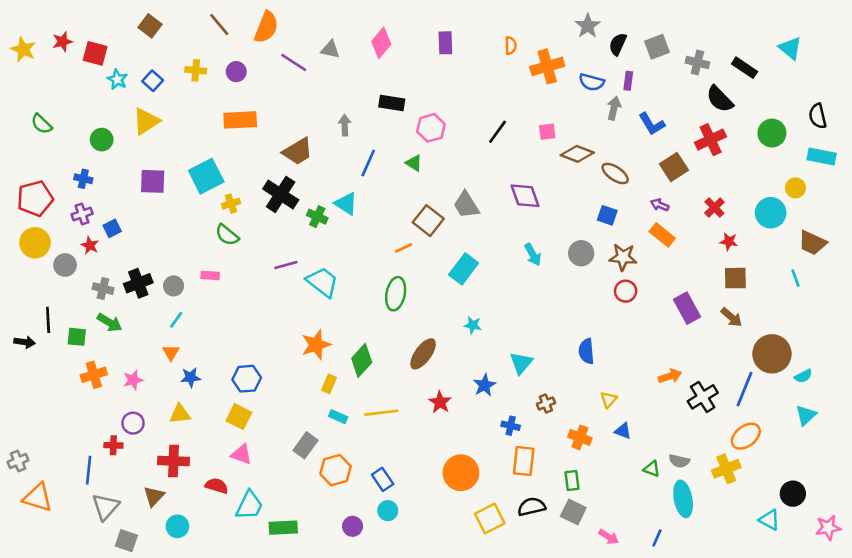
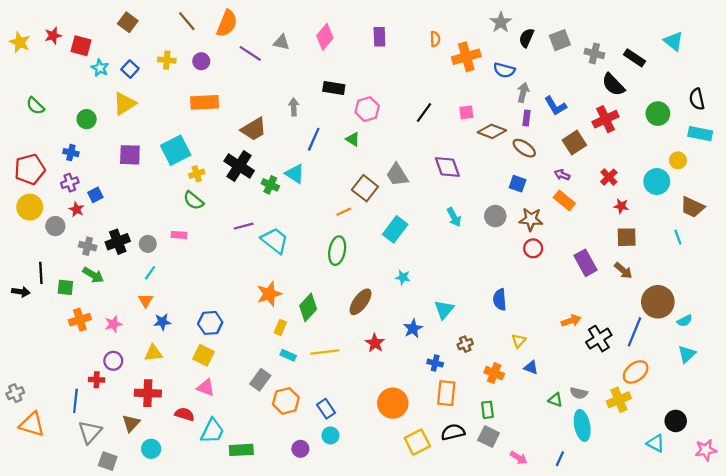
purple rectangle: (628, 81) -> (526, 118), moved

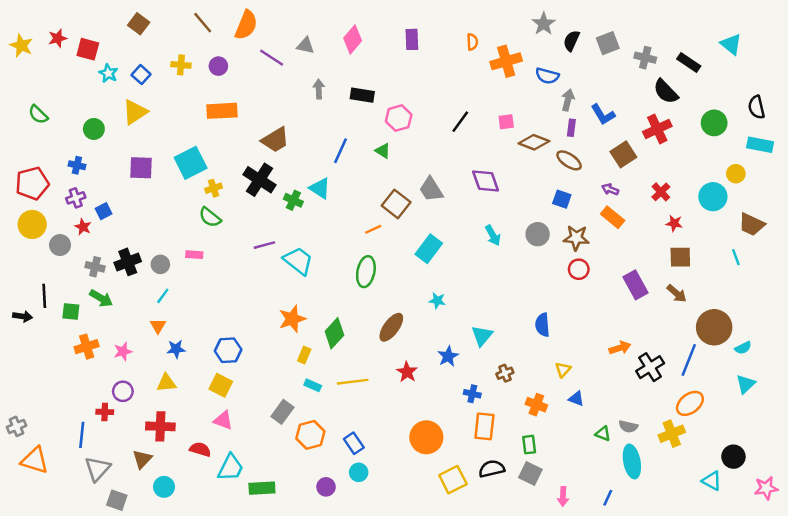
gray arrow: (294, 107) -> (319, 89), moved
pink arrow: (519, 458) -> (563, 497), turned 60

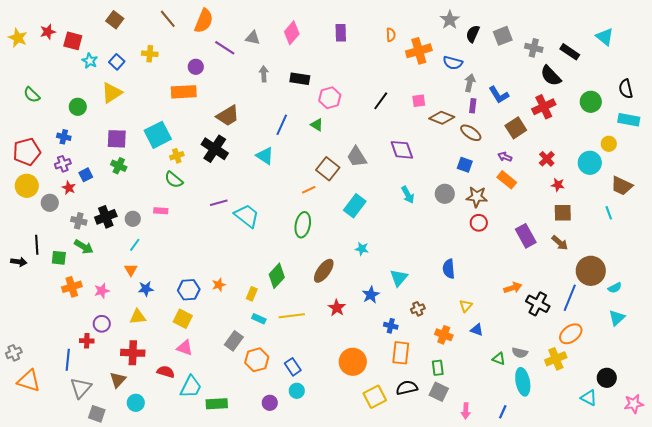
purple circle: (218, 66) -> (196, 67), moved
green cross: (293, 200) -> (119, 166), moved
orange star: (292, 319) -> (219, 285), moved, size x0.6
black cross: (650, 367) -> (538, 304), turned -30

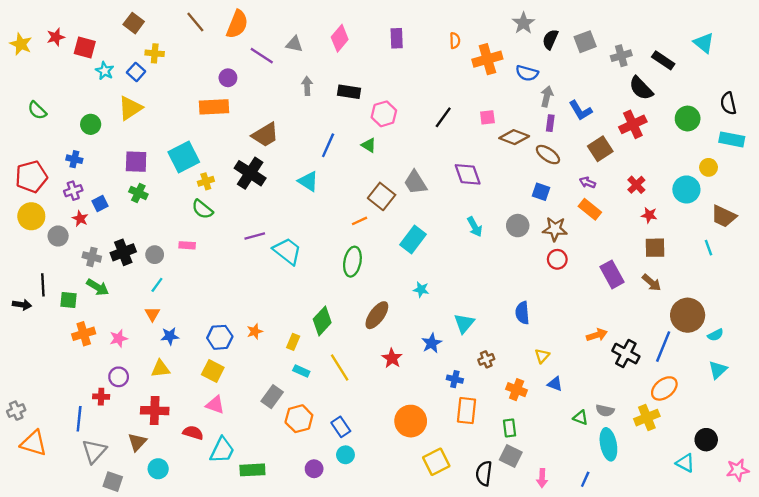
gray cross: (534, 48) -> (621, 56), turned -30
yellow cross: (150, 54) -> (155, 53), moved
yellow line: (292, 316) -> (340, 368), turned 65
black semicircle: (407, 388) -> (484, 473), moved, turned -70

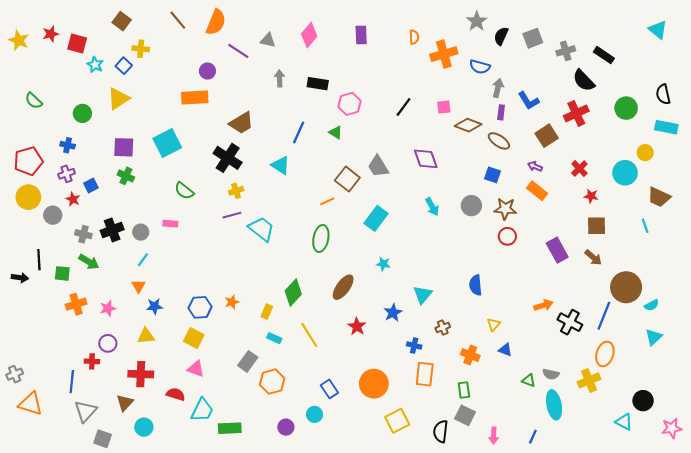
cyan triangle: (704, 43) -> (658, 30), moved
yellow cross: (206, 181) -> (236, 191), moved
orange ellipse: (664, 388) -> (605, 354), turned -35
blue rectangle: (341, 427) -> (329, 389), moved

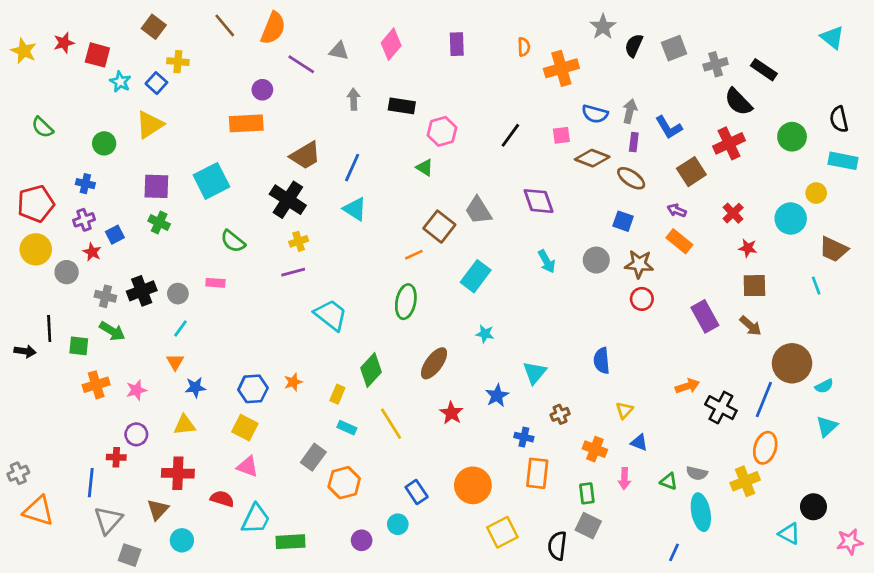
blue semicircle: (480, 67) -> (595, 114), moved
blue line: (299, 132) -> (352, 168), moved
cyan trapezoid: (262, 229) -> (331, 315), moved
pink arrow: (494, 436) -> (624, 479), moved

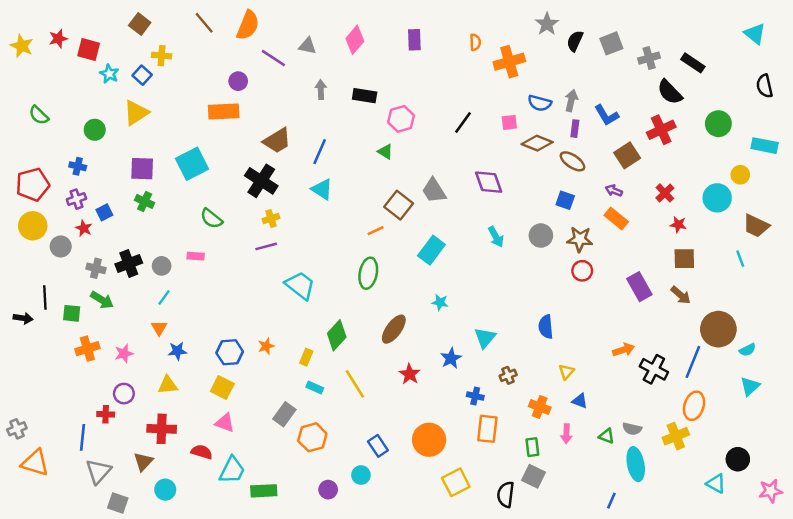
black semicircle: (839, 119) -> (765, 86), moved

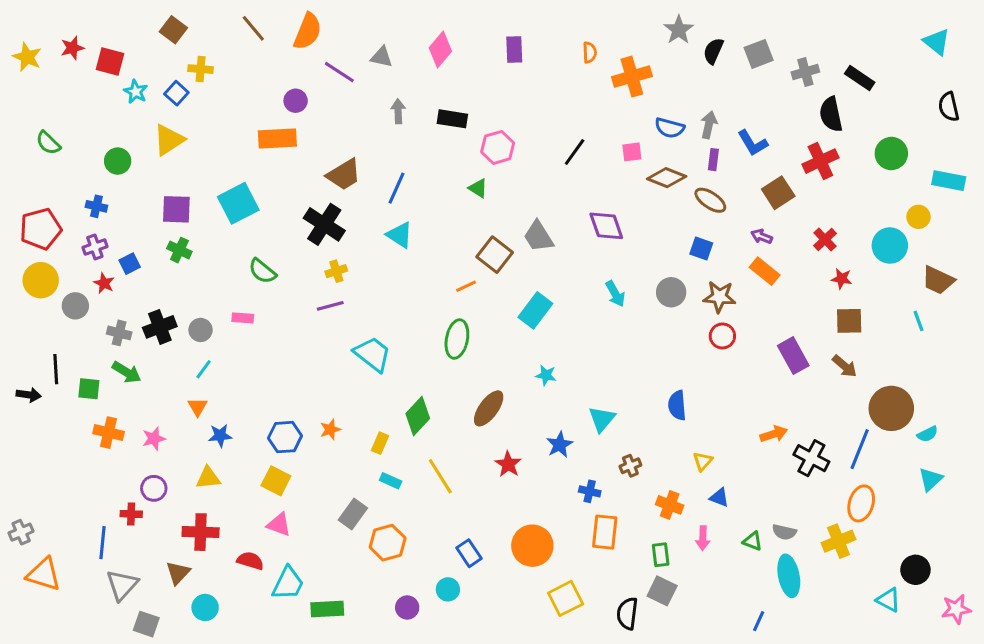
black semicircle: (670, 92) -> (831, 114), turned 32
orange cross: (87, 349) -> (109, 433), turned 30

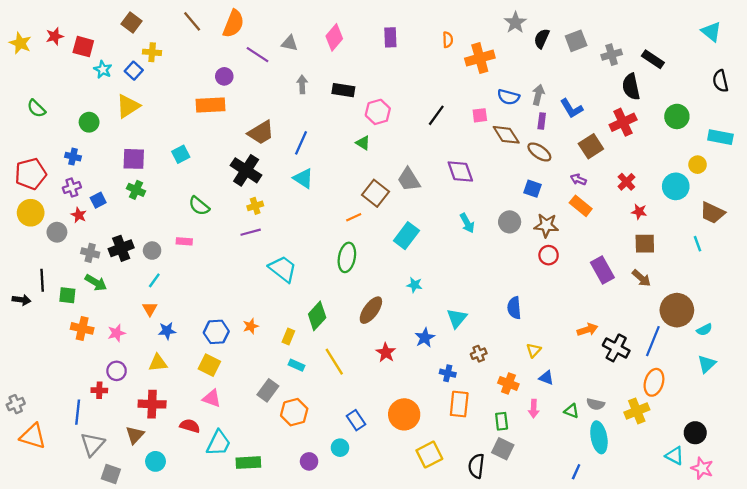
brown diamond: (667, 178) -> (506, 135), turned 36
cyan square: (238, 203) -> (181, 154), size x0.6
pink star: (956, 609) -> (702, 468), moved, turned 30

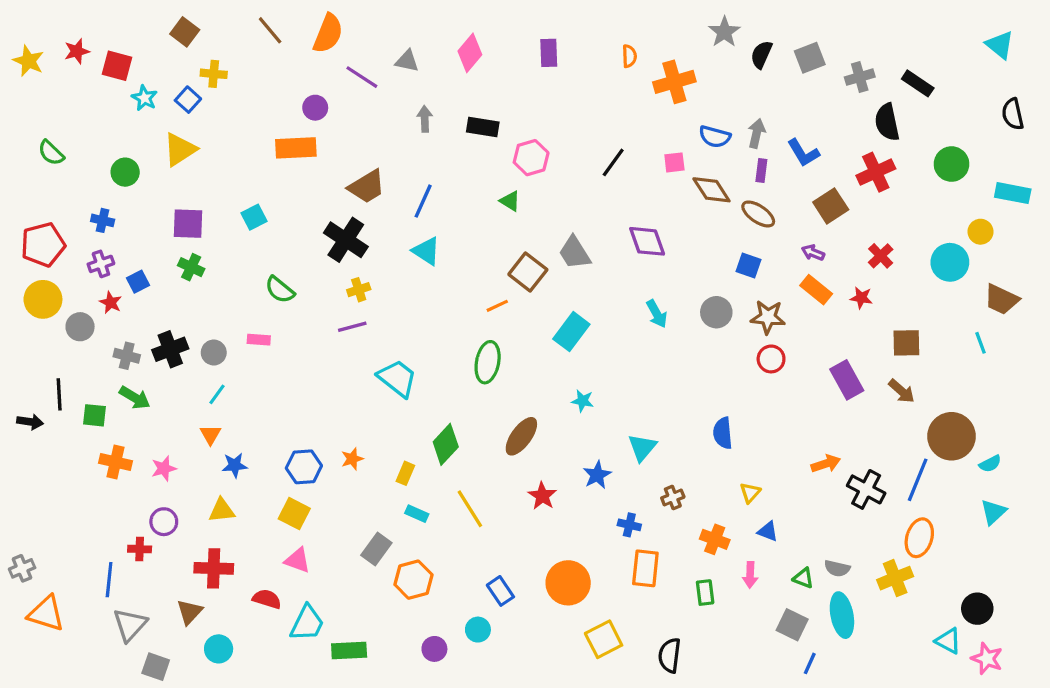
red star: (639, 212) -> (861, 298), moved
gray square: (503, 449) -> (792, 625), moved

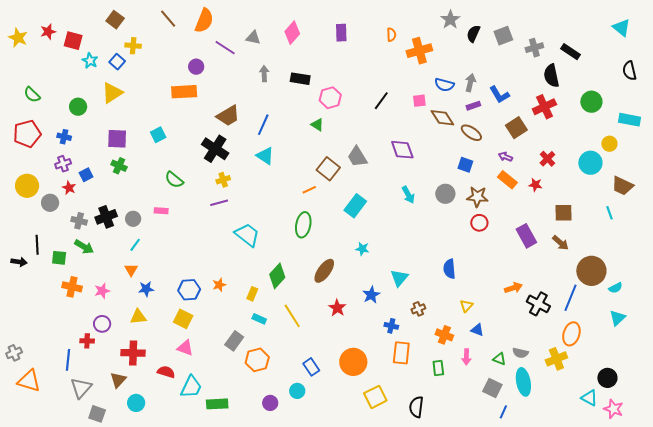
purple rectangle: (761, 170) -> (473, 106), turned 64
red pentagon: (43, 245) -> (27, 134), moved

